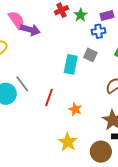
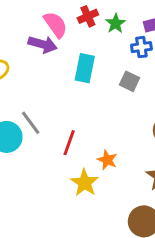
pink semicircle: (16, 20) -> (55, 25), moved
cyan rectangle: (71, 64) -> (85, 68), moved
yellow star: (68, 142) -> (85, 183), moved

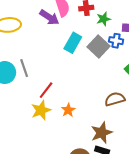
gray square: (129, 81) -> (98, 46), moved, size x1.5
yellow star: (85, 183) -> (41, 110), moved

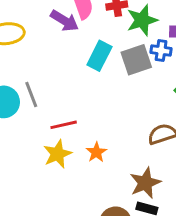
green star: (103, 19) -> (142, 20), size x1.5
gray square: (98, 46) -> (136, 60), turned 30
red line: (46, 90) -> (64, 125), turned 42

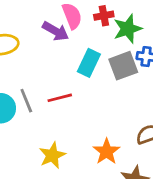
red line: (64, 125) -> (60, 98), moved
orange star: (96, 152) -> (106, 151), moved, size x1.4

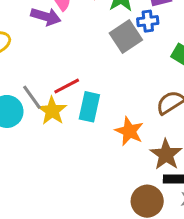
cyan rectangle: (89, 63) -> (89, 107), moved
yellow star: (52, 155) -> (52, 111), moved

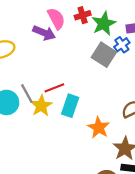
blue cross: (148, 21) -> (122, 45), turned -35
gray square: (126, 36) -> (104, 55), turned -30

